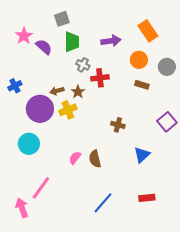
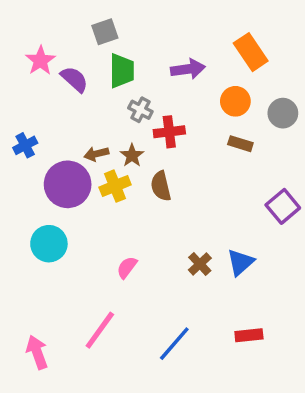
brown cross: (118, 125) -> (200, 264), moved, turned 32
brown semicircle: (95, 159) -> (161, 186), moved
pink line: (41, 188) -> (100, 330), moved

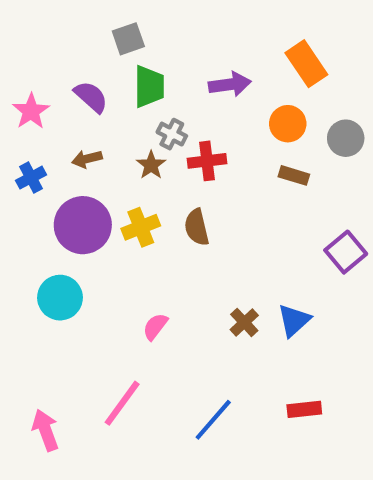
pink star: (40, 61) -> (31, 111), moved
brown arrow: (96, 154) -> (87, 159), moved
brown star: (132, 156) -> (151, 165), moved

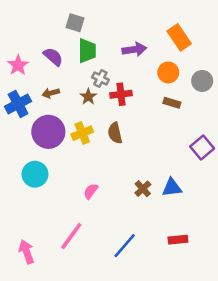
gray square: (128, 39) -> (75, 23), turned 36
blue cross: (31, 178) -> (18, 104), size x1.5
blue triangle: (294, 320) -> (172, 188), turned 35

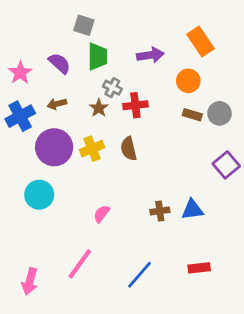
gray circle: (202, 81) -> (219, 113), moved
brown cross: (143, 189) -> (160, 211), turned 35
pink arrow: (27, 252) -> (30, 281), turned -145

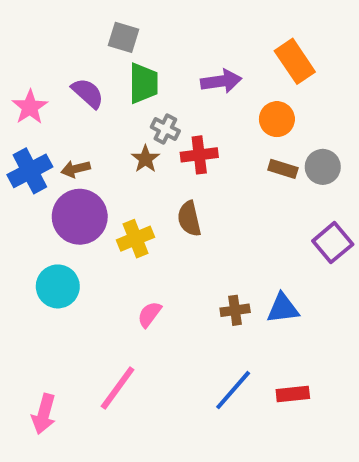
brown arrow: (57, 104) -> (76, 169), moved
yellow cross: (92, 149) -> (135, 239), moved
blue line: (139, 275) -> (233, 390), moved

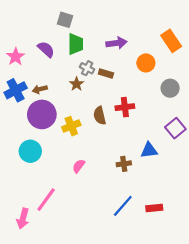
orange rectangle: (295, 61) -> (171, 41), moved
red cross: (199, 155) -> (125, 107), moved
brown rectangle: (283, 169) -> (106, 73), moved
blue triangle: (283, 308) -> (149, 150), moved
pink line: (118, 388) -> (46, 200), moved

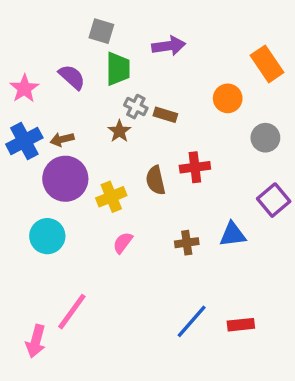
purple arrow: (116, 43) -> (169, 46), moved
brown cross: (124, 164) -> (187, 243), moved
pink semicircle: (79, 166) -> (123, 243), moved

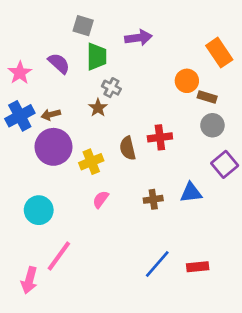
brown rectangle: (165, 115) -> (207, 97), moved
gray circle: (265, 138) -> (212, 125), moved
cyan circle: (47, 236) -> (39, 210), moved

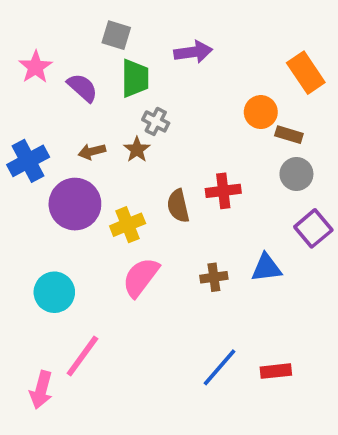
pink star: (20, 73) -> (36, 67), moved
brown arrow: (51, 114) -> (92, 151), moved
pink semicircle: (101, 199) -> (141, 277), size x1.6

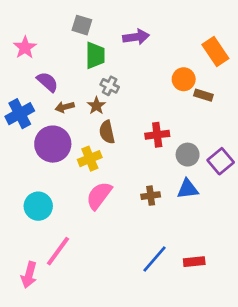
purple semicircle: (82, 88) -> (47, 82), moved
gray circle: (296, 174) -> (188, 155), moved
brown semicircle: (178, 206) -> (107, 132), moved

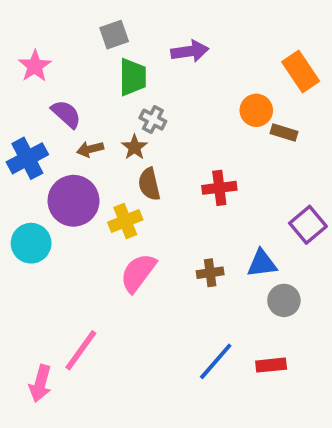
gray square: (82, 25) -> (114, 35), turned -36
gray circle: (188, 155) -> (284, 300), moved
cyan circle: (38, 206) -> (31, 243), moved

